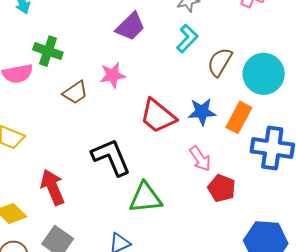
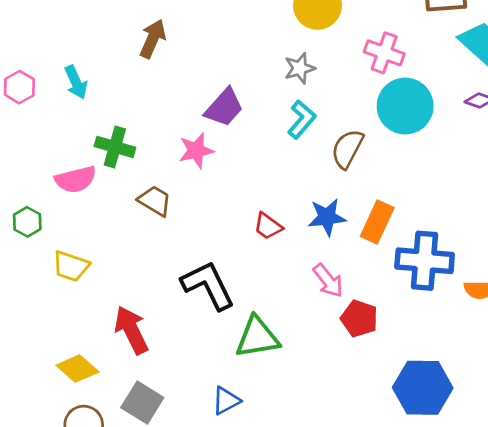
cyan circle: (264, 74) -> (405, 106), moved
pink star: (113, 75) -> (196, 151), moved
brown trapezoid: (75, 93) -> (155, 201), turned -112
red trapezoid: (158, 116) -> (268, 226), size x0.6

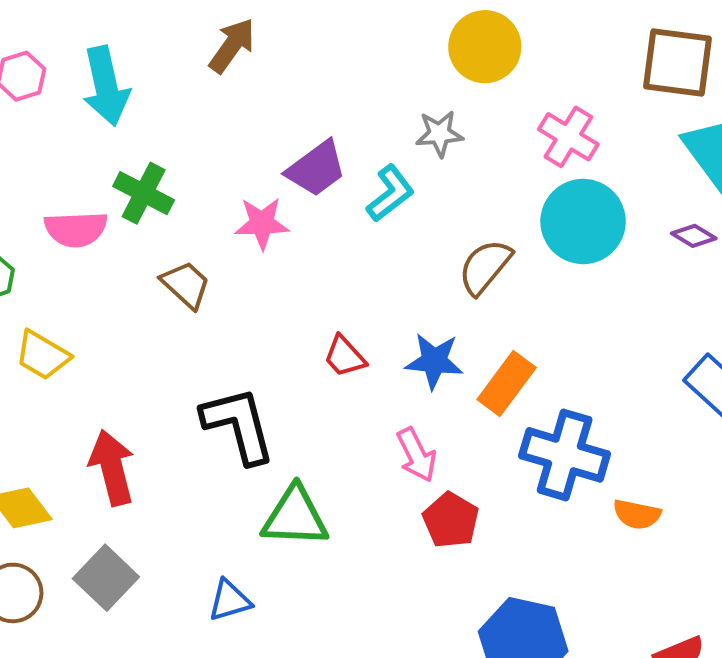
cyan arrow: (76, 82) -> (106, 86), size x1.5
cyan L-shape: (302, 119) -> (390, 193), moved

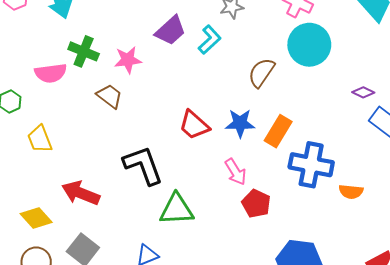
pink star: (262, 223) -> (128, 60), moved
purple diamond: (694, 236) -> (363, 92), moved
yellow trapezoid: (42, 355) -> (40, 139), turned 44
red trapezoid: (345, 356) -> (194, 125), size x1.4
red arrow: (112, 468) -> (81, 193), turned -48

